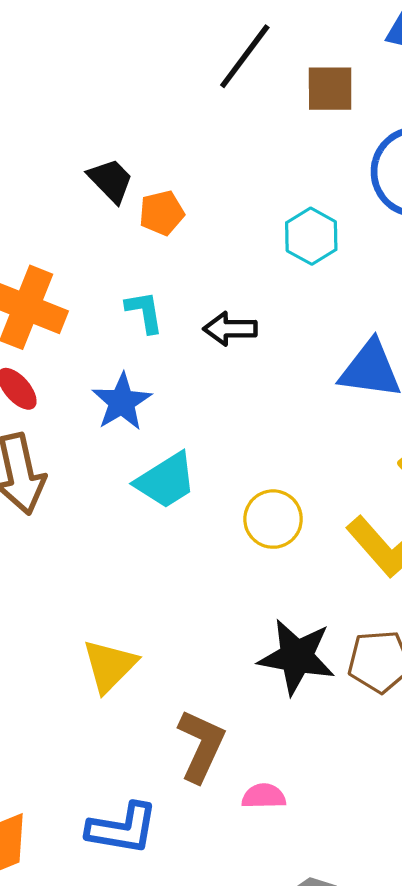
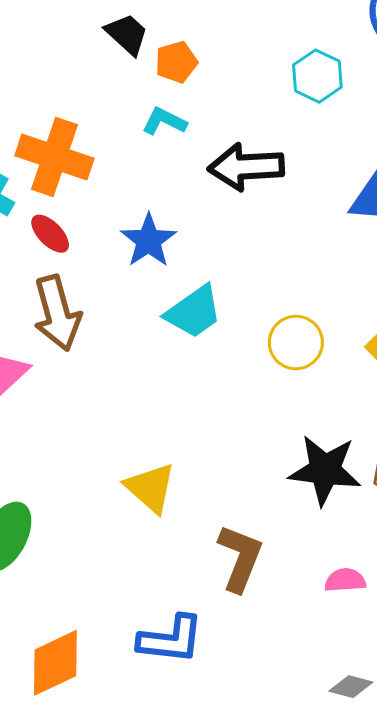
cyan L-shape: (144, 312) -> (164, 121), moved, turned -51
black arrow: (230, 329) -> (246, 167), size x1.5
yellow triangle: (110, 666) -> (150, 488), turned -30
pink semicircle: (264, 796) -> (345, 580), moved

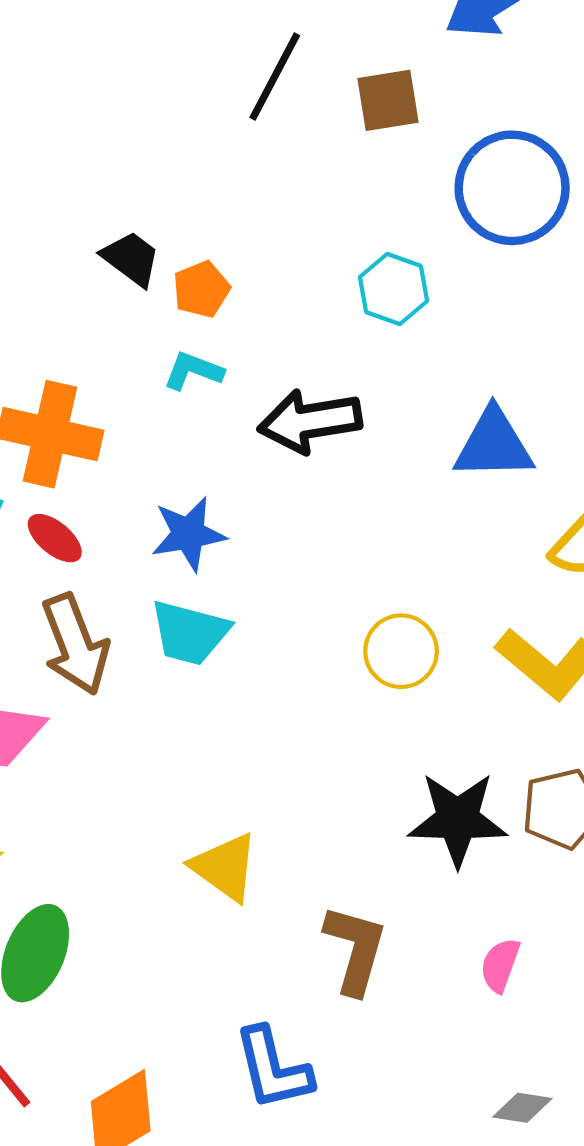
blue star: (149, 241) -> (188, 534), turned 30
cyan trapezoid: (194, 312) -> (190, 633), moved, turned 56
pink semicircle: (345, 580) -> (500, 965), turned -60
blue L-shape: (171, 639) -> (273, 1069), turned 76

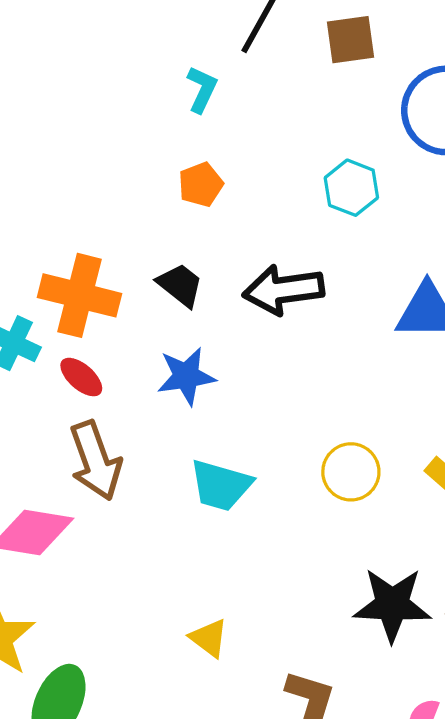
black trapezoid: (131, 259) -> (180, 285), moved
cyan L-shape: (193, 371) -> (202, 89), moved, turned 93
cyan trapezoid: (190, 633) -> (221, 485), moved
yellow triangle: (225, 867) -> (209, 638), size x0.7

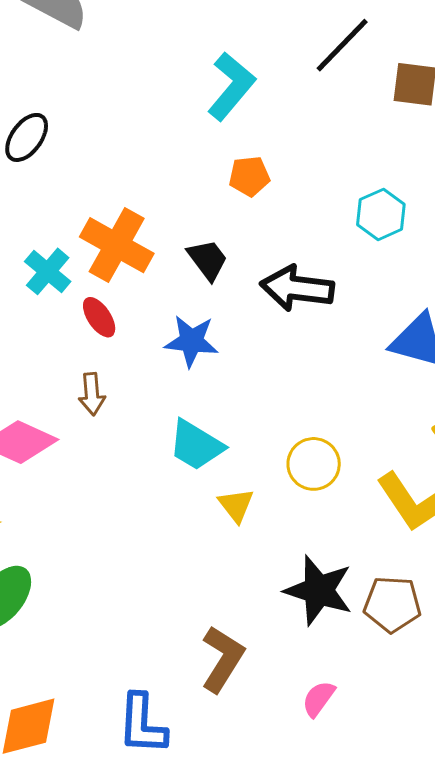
cyan L-shape: (202, 89) -> (231, 86), moved, size x1.6
brown arrow: (95, 461) -> (92, 394), size x0.6
yellow triangle: (209, 638) -> (236, 505), moved

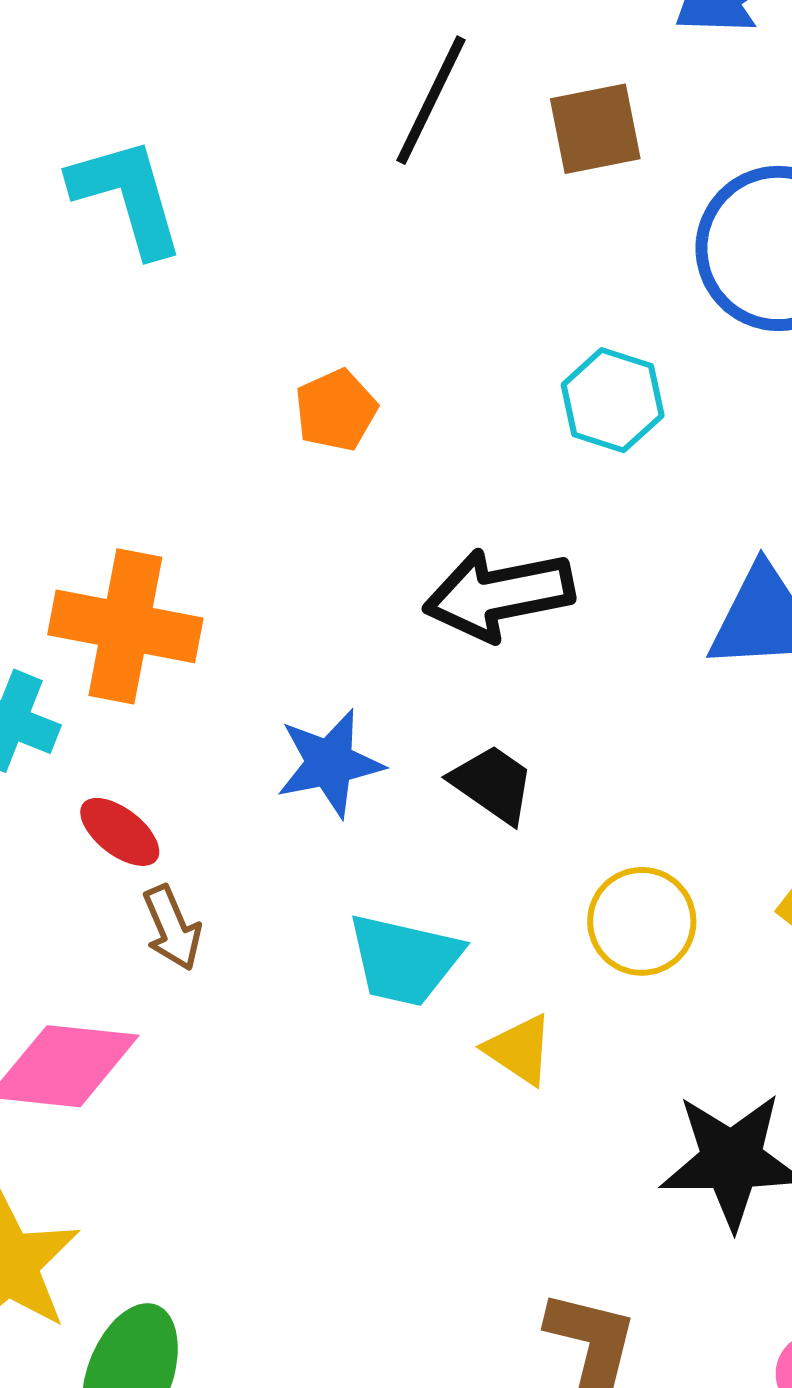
cyan L-shape: (231, 86) -> (127, 196), moved, turned -38
black trapezoid: (208, 260) -> (493, 784), moved
red ellipse: (99, 317) -> (120, 832), moved

